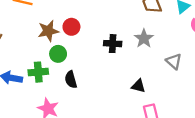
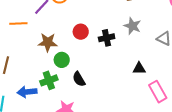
red circle: (71, 27) -> (81, 32), moved
brown star: (48, 31) -> (48, 42), turned 30

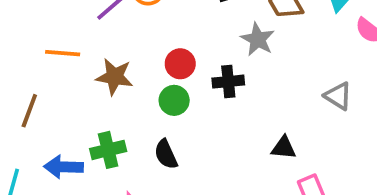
orange line: (18, 23) -> (63, 53), moved
gray star: (132, 26) -> (258, 39), moved
green circle: (62, 60) -> (174, 100), moved

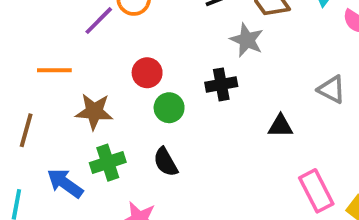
red circle: (180, 64) -> (147, 73), moved
brown star: (114, 77) -> (94, 112), moved
black triangle: (284, 148) -> (280, 126), moved
blue arrow: (64, 167) -> (65, 183), turned 39

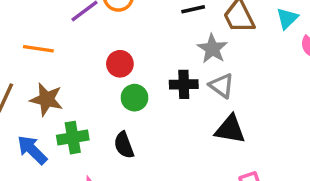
gray triangle: (332, 89) -> (222, 86), moved
brown star: (94, 112) -> (47, 99), moved
black triangle: (280, 126) -> (230, 129), size x1.4

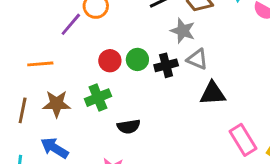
green circle: (134, 98) -> (137, 59), moved
green cross: (73, 138) -> (98, 98), moved
black semicircle: (124, 145) -> (129, 126), turned -65

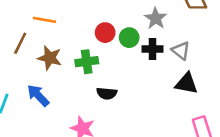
gray star: (183, 31) -> (156, 18), moved
brown line: (23, 110) -> (20, 43), moved

